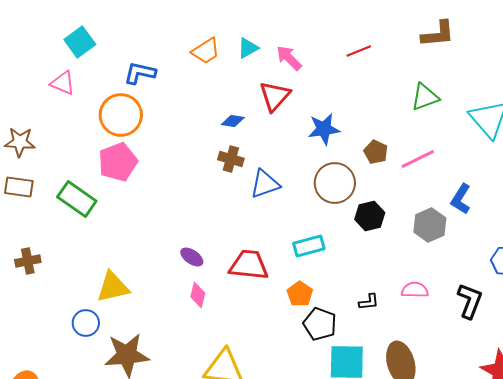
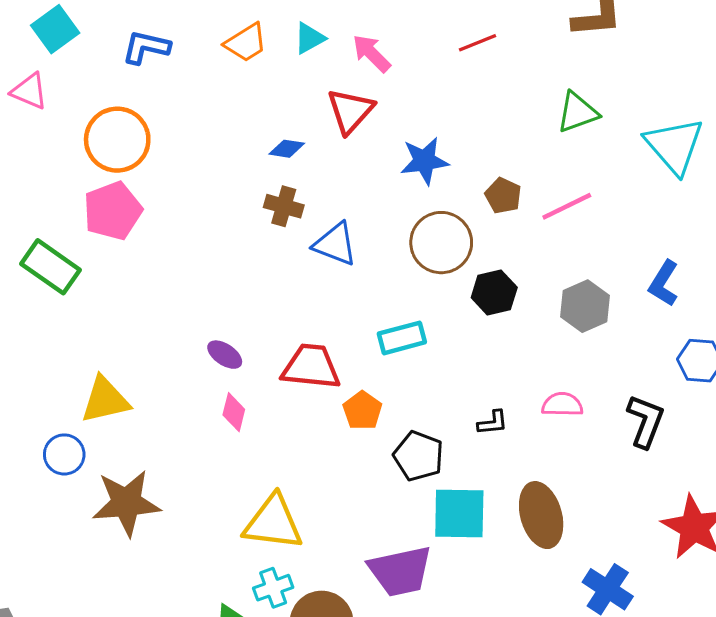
blue L-shape: (140, 73) -> (146, 47), moved
blue triangle: (265, 184) -> (335, 244), turned 40
blue L-shape: (461, 199) -> (664, 283), moved
orange pentagon: (300, 294) -> (362, 411), moved

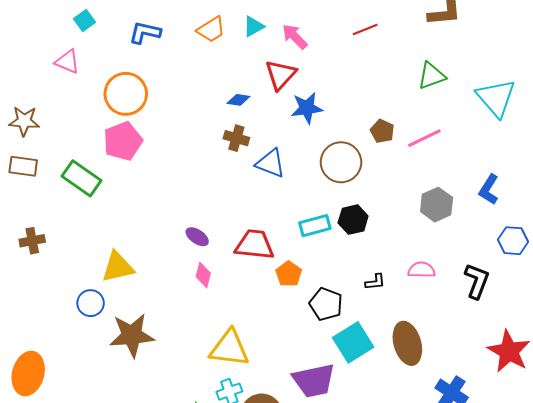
cyan square: (55, 29) -> (85, 20), size x0.7
blue star: (425, 161) -> (307, 108), moved
black hexagon: (494, 293) -> (353, 220), moved
cyan square: (459, 514) -> (353, 342), turned -33

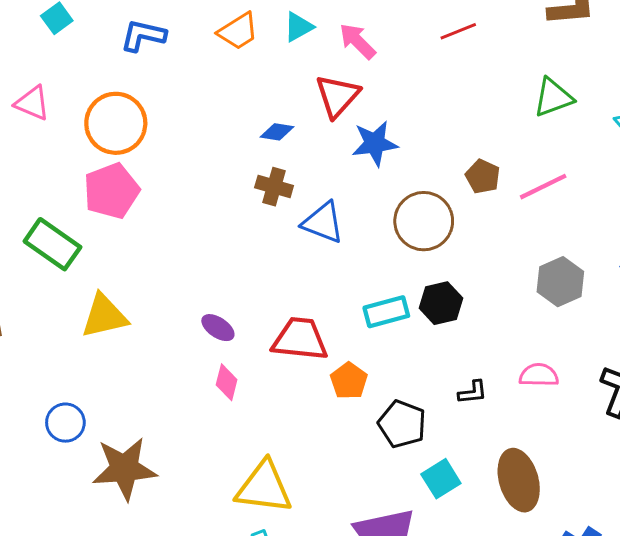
pink triangle: (67, 62) -> (32, 103), moved
yellow triangle: (118, 267) -> (104, 316), moved
cyan square: (353, 342) -> (441, 479), size x0.7

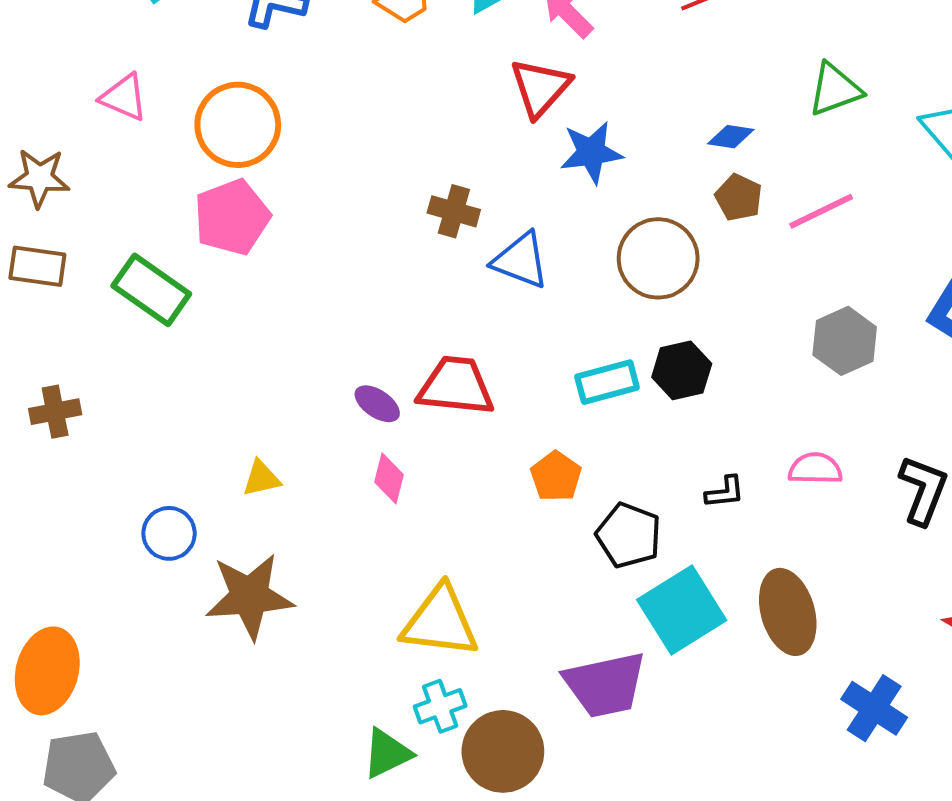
blue diamond: (277, 132) -> (731, 137), moved
yellow triangle: (104, 316) -> (261, 478), moved, size x0.6
red trapezoid: (300, 339) -> (456, 386), moved
cyan square: (441, 479) -> (682, 610), size x1.6

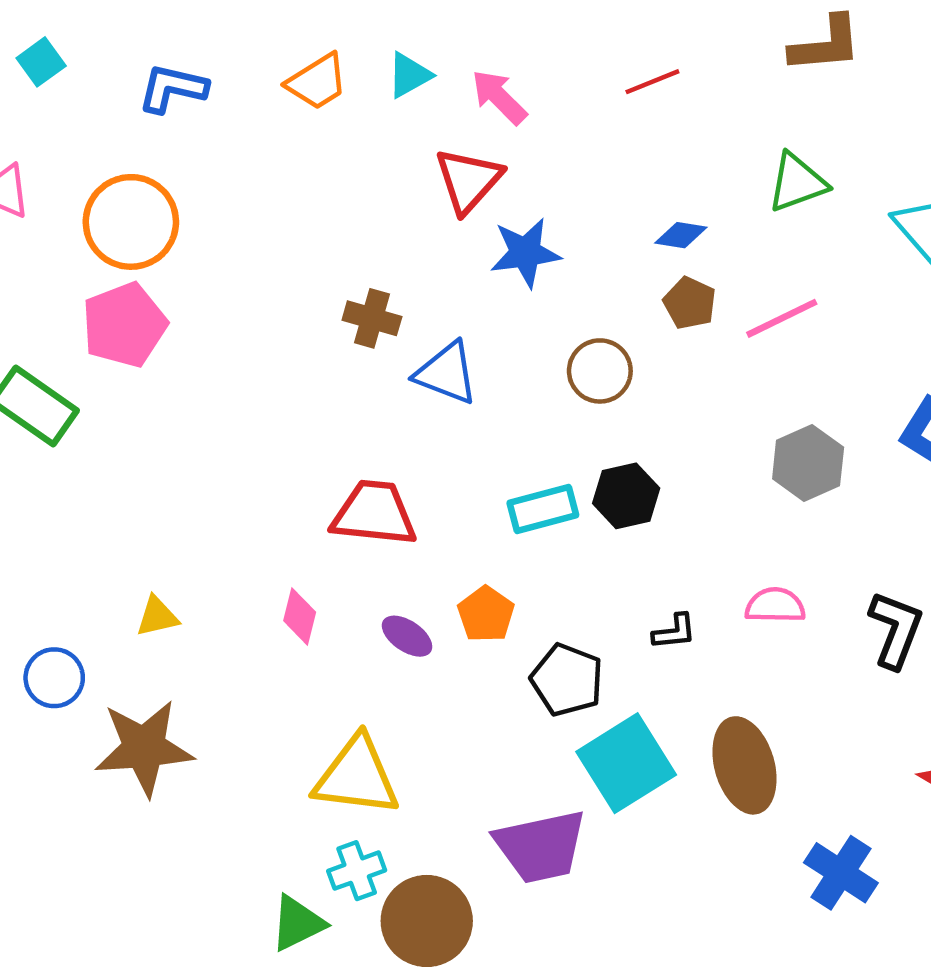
brown circle: (658, 258) -> (600, 371), size x0.7
purple ellipse: (377, 404) -> (407, 636), moved

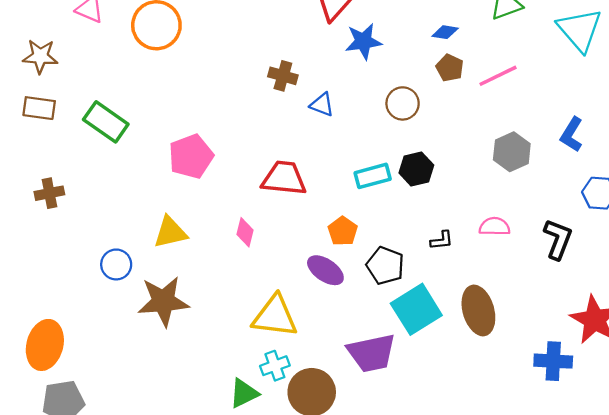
pink pentagon: (124, 325) -> (191, 156), moved
blue triangle: (446, 373) -> (322, 105), size x0.7
yellow triangle: (157, 616) -> (170, 232), size x1.5
purple ellipse: (407, 636) -> (325, 270), moved, size x1.4
blue cross: (841, 873) -> (553, 361), moved, turned -30

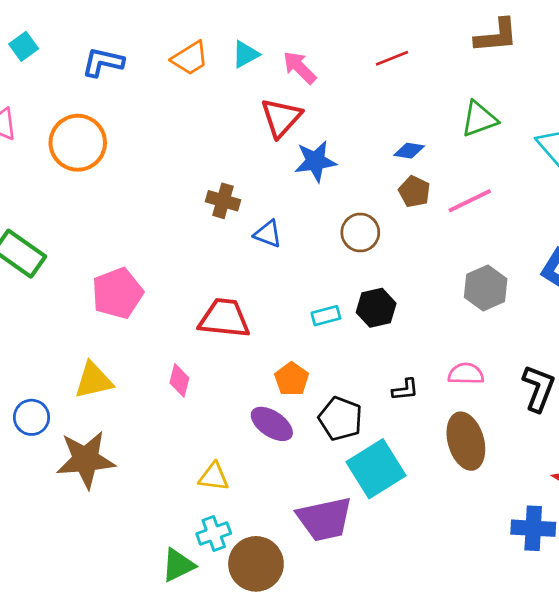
cyan rectangle: (373, 176) -> (326, 316), size x0.7
brown ellipse: (478, 310) -> (466, 441), moved
yellow triangle: (275, 316) -> (214, 477), size x0.6

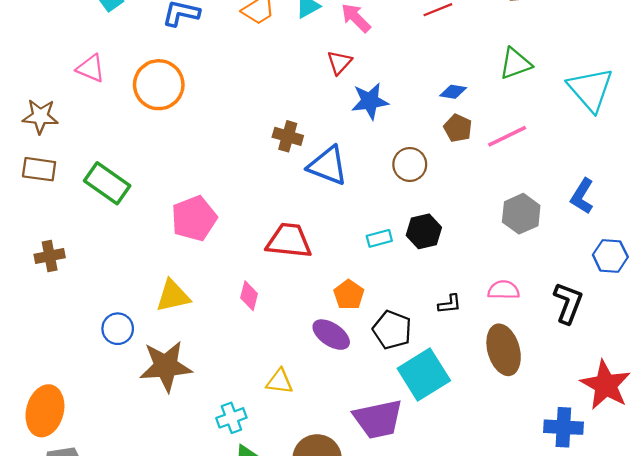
red triangle: (281, 118) -> (339, 62), size x0.7
blue triangle: (268, 234) -> (328, 166), size x1.6
cyan cross: (214, 534) -> (231, 418), moved

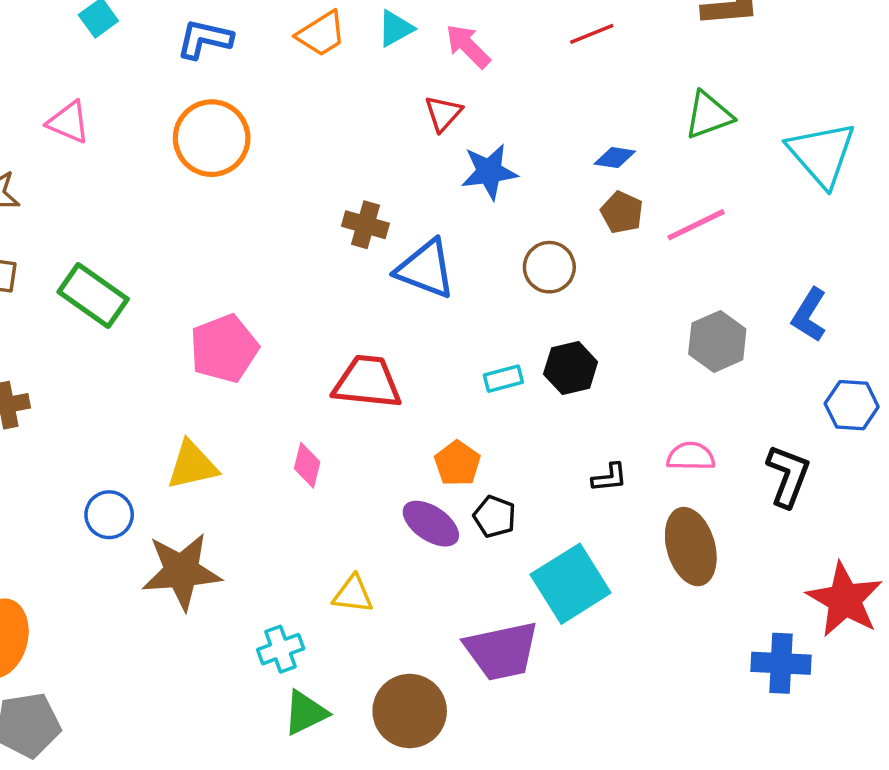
orange circle: (159, 85) -> (212, 138), moved
black pentagon: (392, 330) -> (495, 517), moved, size x0.7

